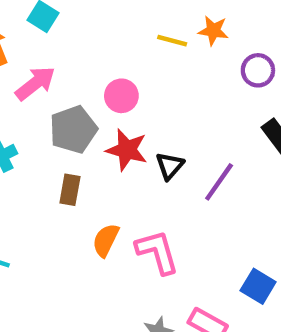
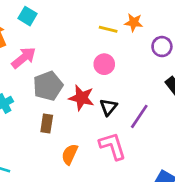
pink circle: (121, 96) -> (104, 64), moved
pink L-shape: (157, 252) -> (113, 146), moved

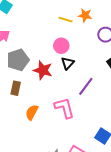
black triangle: (108, 107) -> (68, 63), moved

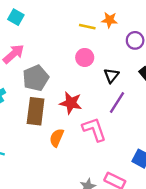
black triangle: (68, 63) -> (111, 76), moved
red star: (43, 70) -> (71, 103), moved
brown rectangle: (16, 88) -> (36, 111), size x1.6

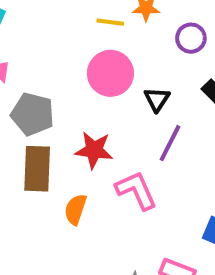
pink circle: (85, 57) -> (110, 73), size x1.5
gray pentagon: (36, 78) -> (33, 114), turned -30

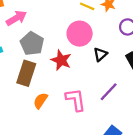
purple line: (170, 143) -> (109, 92), moved
red star: (94, 150) -> (61, 60), moved

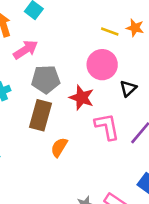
gray pentagon: (32, 44) -> (46, 79), turned -30
pink L-shape: (76, 100) -> (107, 127), moved

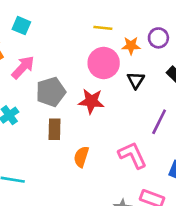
orange star: (135, 28) -> (131, 46), moved
brown rectangle: (40, 115) -> (54, 129), size x0.7
pink L-shape: (107, 127) -> (133, 155), moved

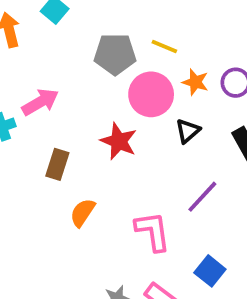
pink arrow: (23, 67) -> (40, 102), moved
gray pentagon: (51, 92) -> (115, 54), moved

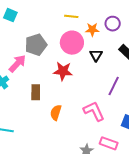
gray pentagon: (115, 54) -> (36, 45), moved

